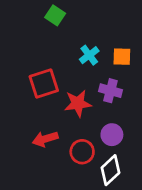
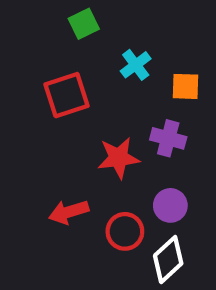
green square: (55, 15) -> (84, 24), turned 30
cyan cross: (89, 55) -> (136, 65), moved
red square: (44, 84) -> (66, 95), moved

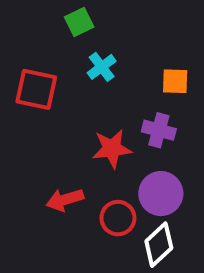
cyan cross: (136, 65) -> (102, 67), moved
red square: (66, 95) -> (36, 89), moved, turned 30
purple circle: (170, 205) -> (161, 194), size x1.4

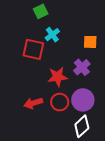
red square: (36, 89) -> (33, 49), moved
purple cross: (159, 130) -> (82, 67), turned 35
red circle: (118, 218) -> (60, 102), moved

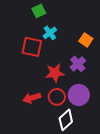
orange square: (90, 42) -> (86, 40), turned 32
white diamond: (82, 126) -> (66, 120), moved

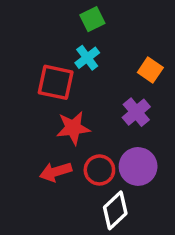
green square: (39, 11) -> (92, 19), moved
red star: (55, 73) -> (73, 128), moved

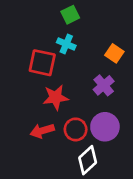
cyan cross: (87, 58) -> (66, 44), turned -30

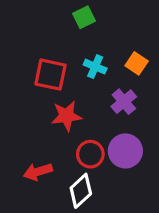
cyan cross: (66, 44) -> (95, 67), moved
red arrow: (42, 131) -> (38, 172), moved
white diamond: (88, 160) -> (81, 191), moved

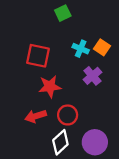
cyan cross: (95, 67) -> (81, 49), moved
purple circle: (125, 151) -> (95, 142), moved
red arrow: (38, 172) -> (36, 116), moved

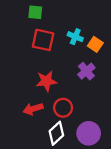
green square: (63, 13) -> (35, 12), moved, turned 32
cyan cross: (81, 49) -> (75, 37), moved
red square: (38, 56) -> (43, 40), moved

